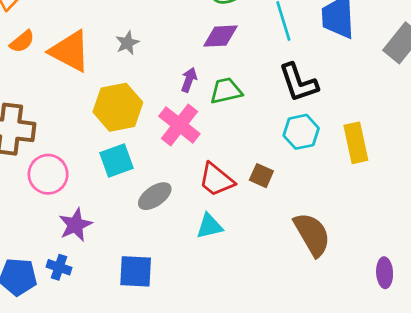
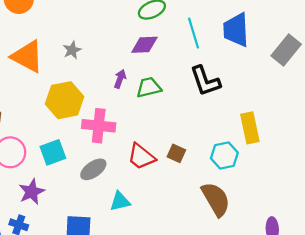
pink cross: (179, 125) -> (99, 126), moved, turned -32
cyan hexagon: (301, 132) -> (224, 156), moved
cyan square: (116, 161) -> (53, 152), moved
cyan triangle: (209, 226) -> (120, 201), moved

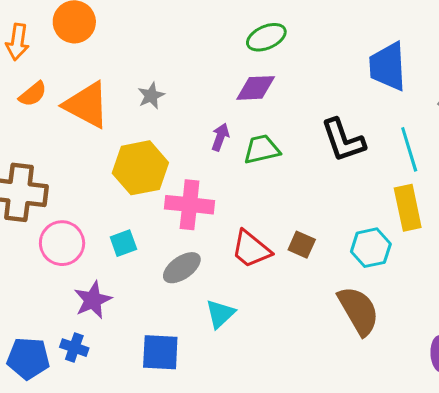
cyan line: (193, 33) -> (409, 149), moved
cyan square: (53, 152) -> (123, 243), size x0.7
cyan triangle: (120, 201) -> (220, 314), turned -30

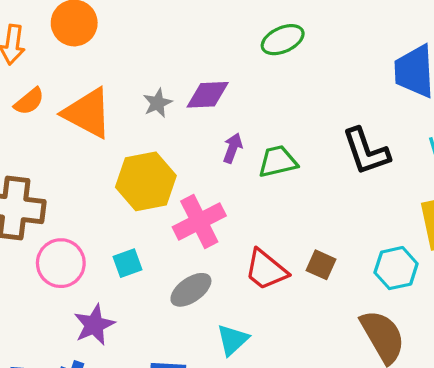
purple diamond: (256, 88) -> (208, 95), moved
pink cross: (190, 205) -> (199, 221), turned -33

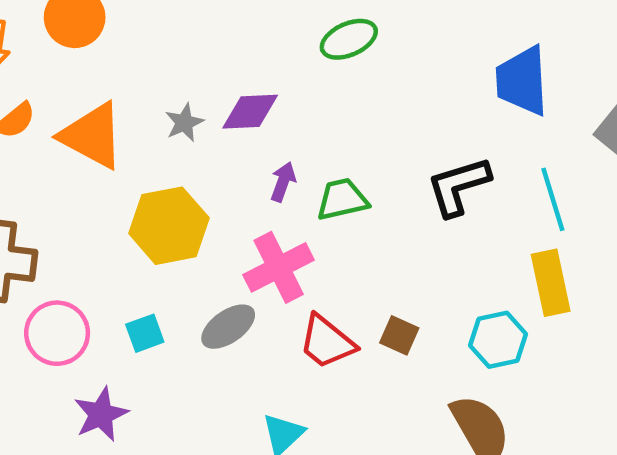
black L-shape: (366, 151) -> (458, 186), turned 92
pink cross: (199, 221) -> (279, 267), moved
gray ellipse: (191, 290) -> (228, 327), moved

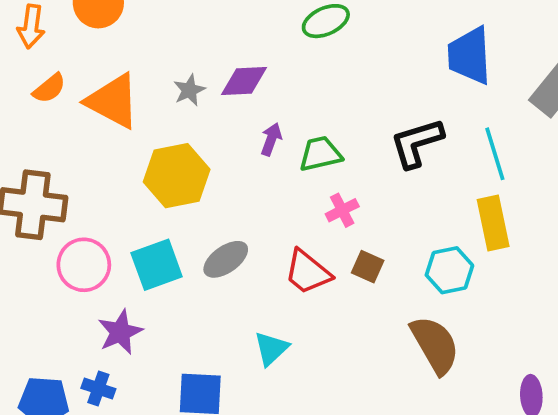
pink cross: (279, 267) -> (342, 210), moved, size x0.6
cyan square: (145, 333) -> (157, 265), size x1.6

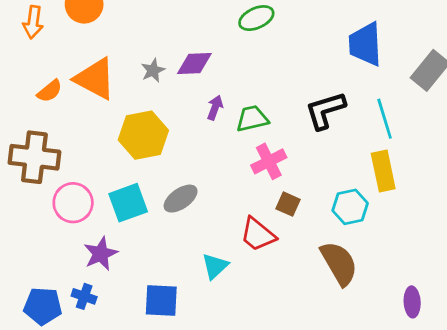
orange semicircle: (49, 88) -> (50, 91), moved
pink cross: (342, 210) -> (269, 161), size x1.4
red trapezoid: (308, 272) -> (258, 234), moved

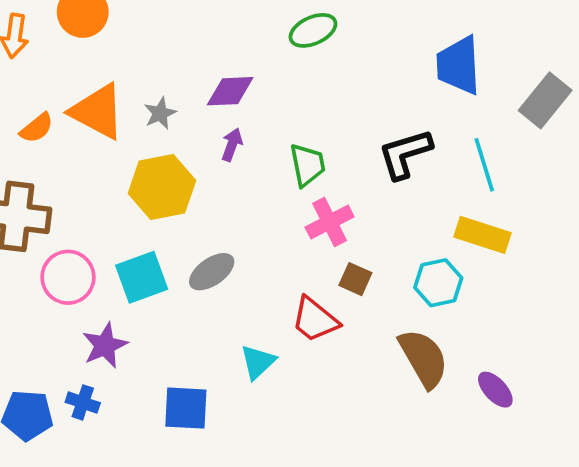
gray star: (153, 70) -> (160, 113), moved
purple arrow: (215, 108) -> (232, 145), moved
green trapezoid: (252, 119) -> (307, 165), turned 92
yellow rectangle: (383, 171) -> (482, 235), turned -60
purple ellipse: (412, 302) -> (495, 390), moved, turned -40

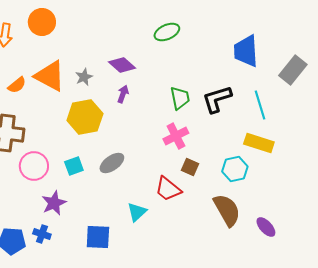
purple diamond: (230, 91) -> (122, 65), turned 44
green trapezoid: (307, 165) -> (180, 98), moved
cyan square: (142, 277) -> (74, 166), size x0.7

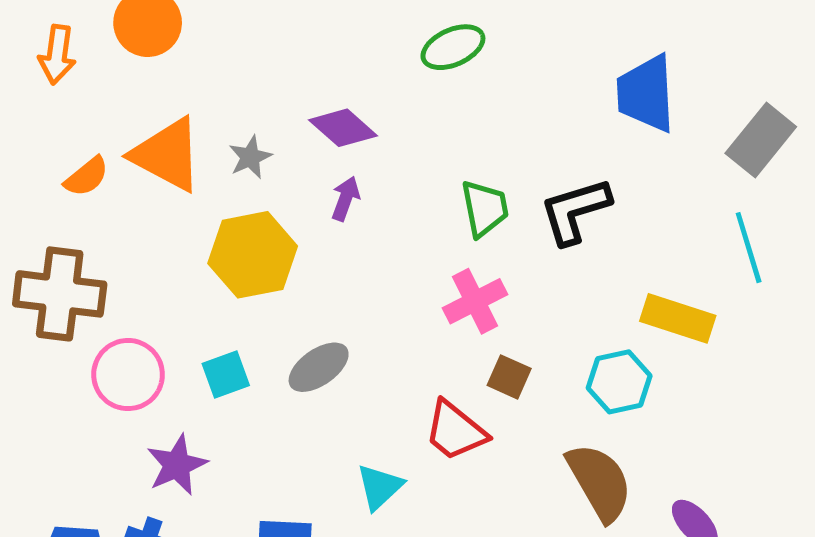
cyan line: (260, 105) -> (749, 248), moved

